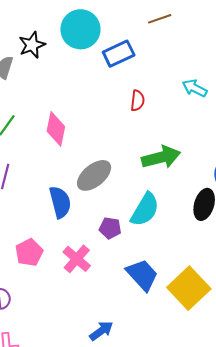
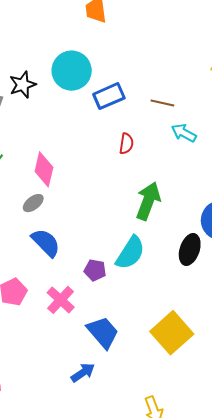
brown line: (160, 19) -> (162, 103), moved, turned 30
green arrow: (161, 157) -> (148, 201), turned -57
gray ellipse: (94, 175) -> (33, 203), moved, size x0.6
blue semicircle: (60, 202) -> (46, 243), turned -32
blue trapezoid: (142, 275) -> (103, 332), moved

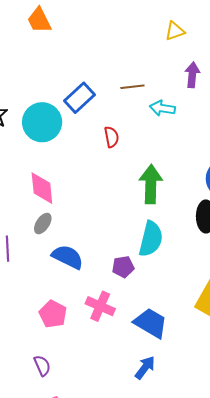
cyan circle: (72, 71) -> (42, 122), moved

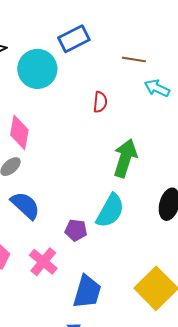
blue rectangle: (80, 98) -> (74, 39), moved
blue trapezoid: (151, 323) -> (87, 292), turned 60

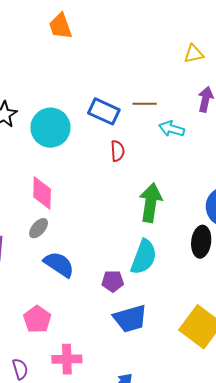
blue rectangle: (74, 39) -> (104, 111), moved, turned 60
pink cross: (43, 262) -> (67, 359), moved, turned -32
blue trapezoid: (87, 292) -> (130, 319), moved, turned 66

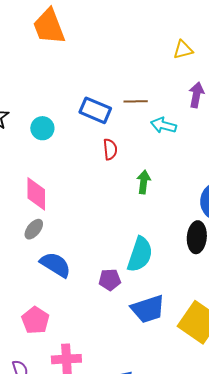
orange trapezoid: (60, 26) -> (49, 26), size x1.4
cyan circle: (50, 128) -> (42, 128), size x0.6
green arrow: (151, 203) -> (144, 182), moved, size x0.6
blue trapezoid: (130, 319) -> (148, 309), moved

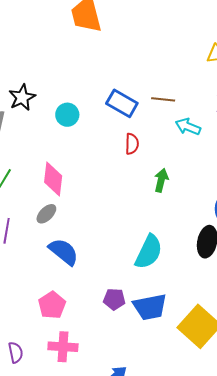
purple pentagon: (110, 280) -> (114, 299), moved
pink pentagon: (35, 320) -> (52, 305), moved

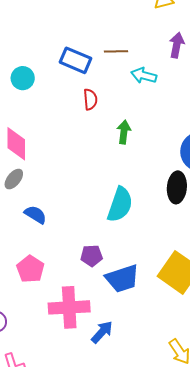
blue semicircle: (64, 252) -> (35, 215), size x0.7
blue trapezoid: (150, 307) -> (122, 279), moved
pink cross: (63, 347) -> (69, 307), moved, size x1.4

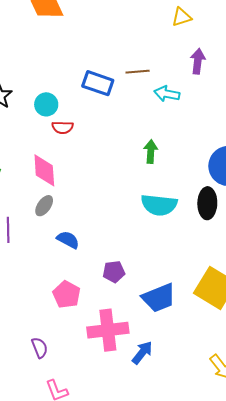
red semicircle: (90, 99) -> (63, 127), moved, turned 100
cyan semicircle: (120, 205) -> (159, 205), moved, turned 81
purple pentagon: (92, 256) -> (114, 272), moved

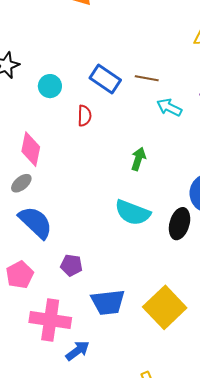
red semicircle: (63, 127) -> (84, 116), moved, turned -105
blue semicircle: (68, 240) -> (36, 222), size x1.6

